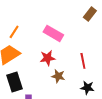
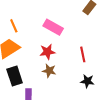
orange line: (14, 32) -> (14, 26), turned -56
brown star: (58, 76) -> (49, 71), moved

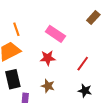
red line: (83, 54) -> (83, 64), turned 42
brown star: (49, 71) -> (48, 86), moved

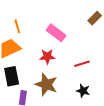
red line: (83, 64) -> (82, 64), turned 35
brown star: (48, 86) -> (46, 84), size x1.6

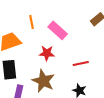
orange line: (17, 26) -> (32, 22), moved

